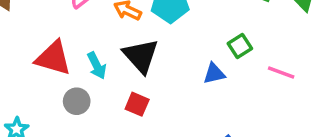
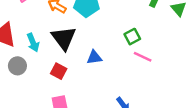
blue triangle: (214, 73) -> (94, 57), moved
pink line: (281, 73) -> (143, 57), moved

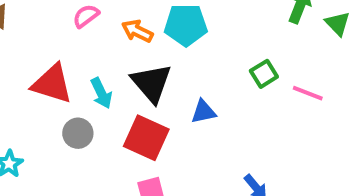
pink line: (143, 57) -> (308, 93), moved
red square: (59, 71) -> (146, 138), size x1.6

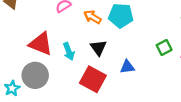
black triangle: (151, 83) -> (98, 48), size x0.7
gray circle: (78, 133) -> (35, 75), moved, size x1.5

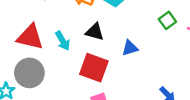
black triangle: (98, 48) -> (95, 32), turned -30

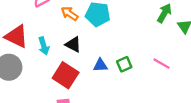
green square: (167, 20) -> (124, 64), moved

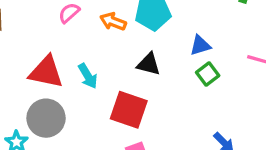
black triangle: (73, 44) -> (149, 64), moved
blue triangle: (100, 65) -> (200, 45), moved

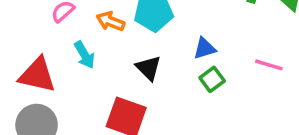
black triangle: (149, 64) -> (148, 68), turned 30
cyan arrow: (88, 76) -> (84, 55), moved

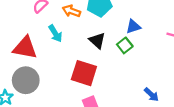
green square: (212, 79) -> (125, 45), moved

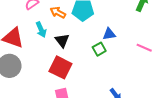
black triangle: (97, 41) -> (62, 40), moved

